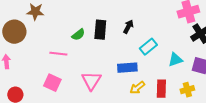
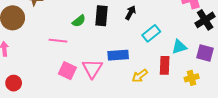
blue rectangle: (127, 68) -> (118, 55), moved
pink square: (52, 83) -> (67, 71), moved
red rectangle: (161, 89) -> (165, 65), moved

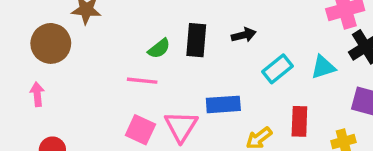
black arrow: (131, 13) -> (244, 35), turned 48
pink line: (58, 41) -> (142, 81), moved
cyan triangle: (179, 47) -> (323, 67), moved

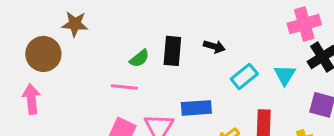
black arrow: (244, 35) -> (214, 46), turned 30
cyan triangle: (323, 67) -> (285, 75), turned -40
pink arrow: (37, 94) -> (31, 99), size x1.4

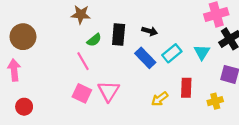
brown star: (75, 24) -> (81, 14), moved
pink line: (124, 87) -> (83, 61), turned 54
blue rectangle: (196, 108) -> (145, 58), moved, turned 50

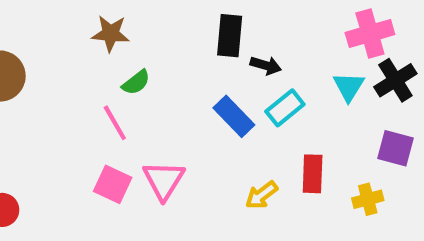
black arrow: (150, 31) -> (266, 65), moved
black rectangle: (119, 34) -> (230, 36), moved
cyan triangle: (202, 52) -> (349, 87), moved

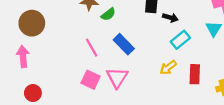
green semicircle: (136, 82) -> (108, 14), moved
blue rectangle: (234, 116) -> (124, 44), moved
yellow arrow: (262, 195) -> (168, 68), moved

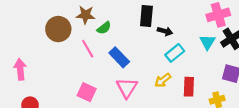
brown circle: (32, 23) -> (58, 29), moved
pink line: (92, 48) -> (88, 49), moved
pink triangle: (117, 77) -> (127, 88), moved

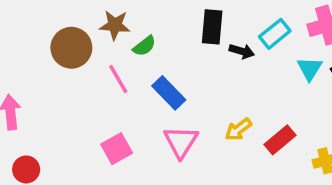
cyan rectangle: (175, 53) -> (275, 34), moved
red rectangle: (189, 87) -> (280, 140), turned 48
pink square: (87, 92) -> (117, 149), turned 36

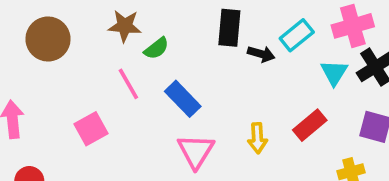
brown circle: (71, 48) -> (48, 39), moved
yellow arrow: (238, 129) -> (257, 138), turned -56
red rectangle: (280, 140) -> (310, 125), moved
pink square: (117, 149) -> (91, 129), moved

